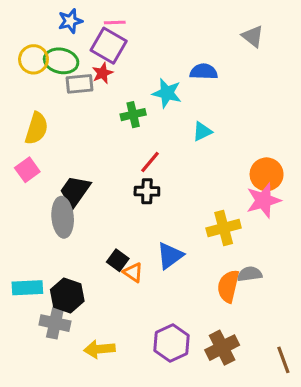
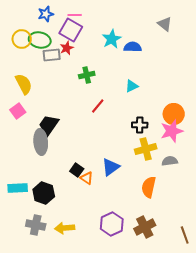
cyan star: (167, 93) -> (112, 39), moved, turned 30
yellow semicircle: (37, 128) -> (24, 84), turned -45
black cross: (147, 191) -> (140, 125), moved
gray semicircle: (250, 274) -> (170, 161), moved
gray cross: (55, 323) -> (36, 225), moved

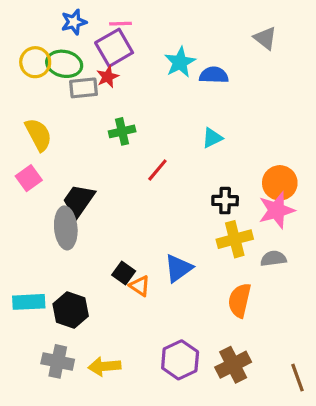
purple square: (71, 30) -> (114, 48), turned 30
green cross: (87, 75) -> (122, 131), moved

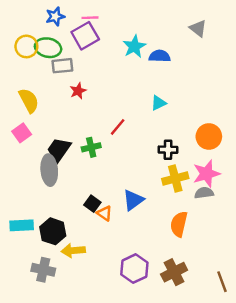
red star: (108, 77) -> (78, 91), moved
green cross: (122, 131) -> (91, 147), moved
pink star: (277, 210) -> (206, 174), moved
yellow arrow: (104, 366) -> (73, 251), moved

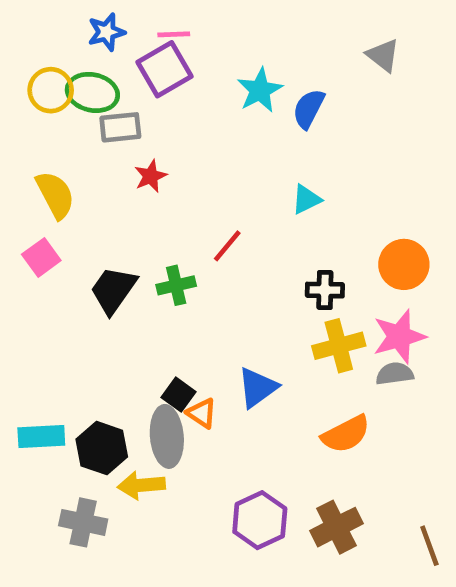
blue semicircle: (160, 56) -> (309, 109), turned -65
gray ellipse: (49, 170) -> (167, 436), moved
orange semicircle: (179, 224) -> (346, 434), turned -130

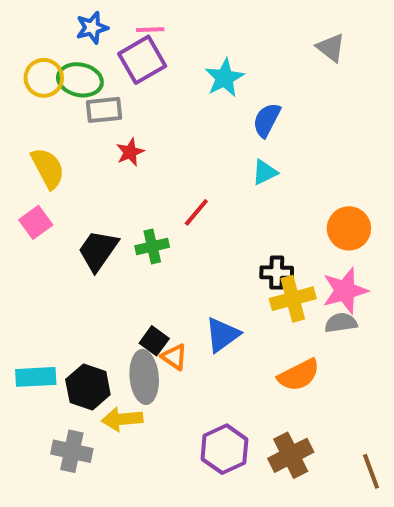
blue semicircle: (309, 109) -> (267, 120), moved
black cross: (325, 290) -> (277, 273), moved

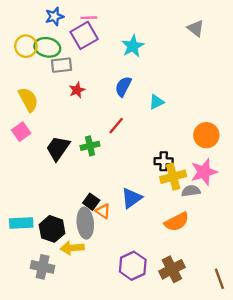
blue semicircle: (267, 120) -> (123, 87), moved
gray semicircle: (341, 323) -> (191, 191), moved

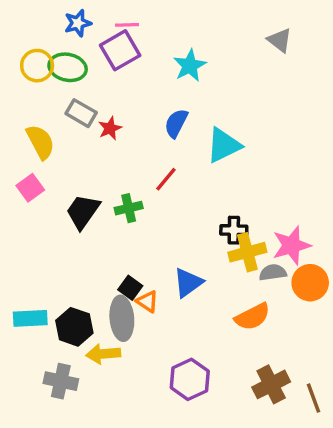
gray rectangle: (62, 65) -> (81, 113), moved, turned 36
cyan triangle: (156, 102) -> (224, 145), size x1.6
orange circle: (206, 135) -> (310, 283), moved
brown cross: (172, 269) -> (271, 384), moved

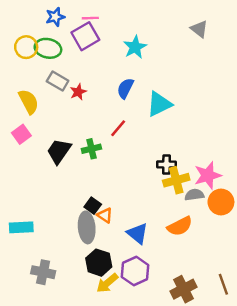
blue triangle: (188, 283) -> (137, 233), moved, turned -45
black hexagon: (74, 327) -> (99, 263), moved
yellow arrow: (103, 354) -> (107, 283), moved, turned -35
brown cross: (271, 384) -> (183, 289), moved

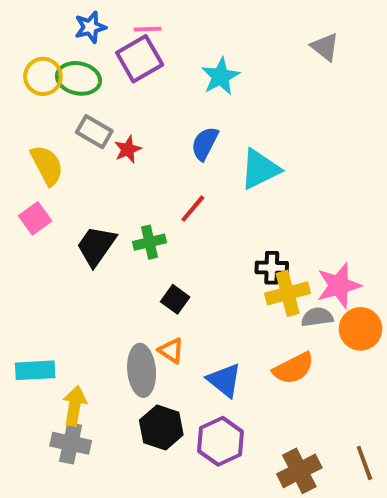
black square: (93, 206) -> (175, 299), moved
yellow arrow: (107, 283) -> (75, 406), moved, turned 140

